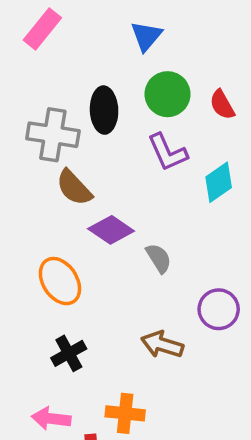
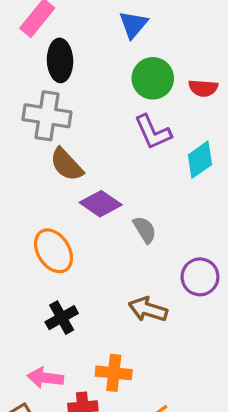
red semicircle: (222, 105) -> (203, 88), turned -56
black ellipse: (104, 110) -> (60, 60), moved

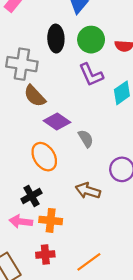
black ellipse: (60, 60) -> (56, 39), moved
orange ellipse: (54, 251) -> (44, 157), moved
orange cross: (114, 373) -> (51, 220), moved
pink arrow: (45, 378) -> (21, 222), moved

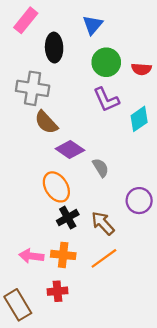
black ellipse: (56, 39) -> (54, 48), moved
brown arrow: (88, 191) -> (103, 223), turned 30
black cross: (31, 196) -> (68, 218), moved
orange line: (89, 262) -> (104, 258), moved

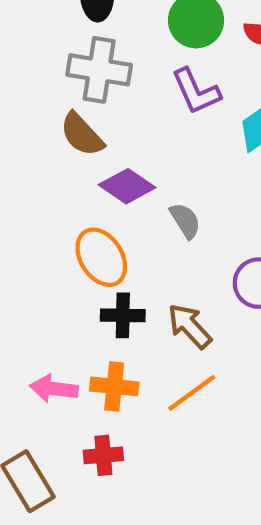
gray cross: (33, 88) -> (99, 70), moved
black cross: (68, 218) -> (123, 315), turned 30

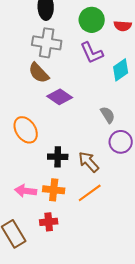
gray semicircle: (185, 221) -> (108, 115), moved
orange ellipse: (101, 257) -> (26, 130), moved

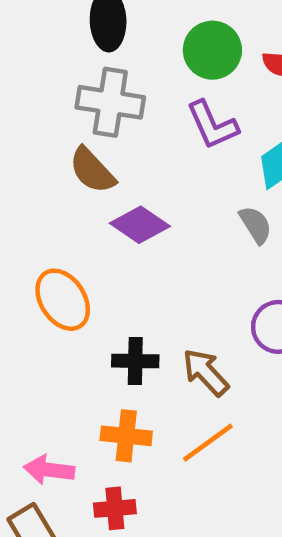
gray semicircle: (108, 115) -> (256, 225), moved
pink arrow: (26, 191) -> (49, 470), moved

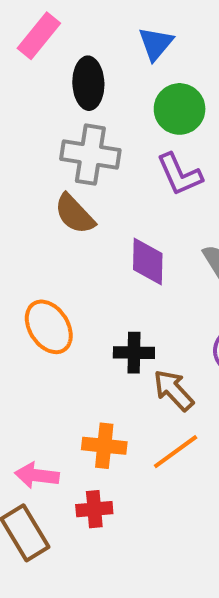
purple diamond: (140, 225) -> (148, 261), moved, turned 57
black cross: (135, 361) -> (134, 353), moved

